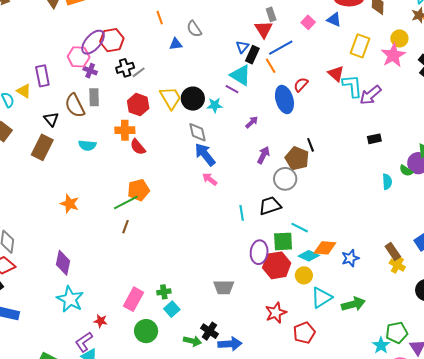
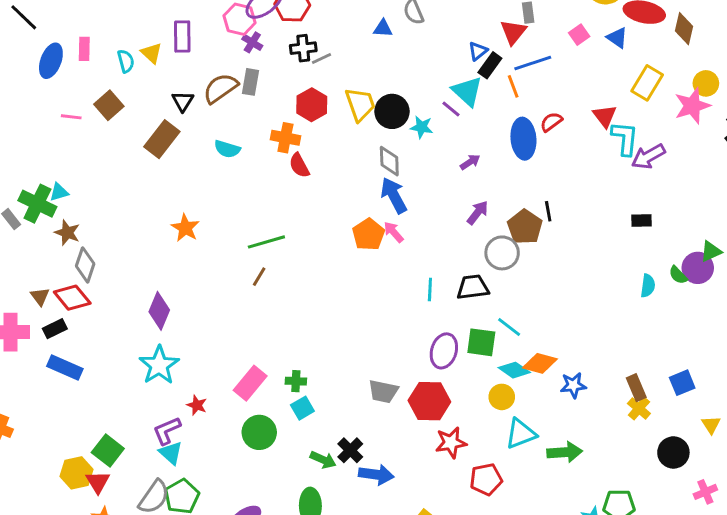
brown semicircle: (75, 106) -> (221, 88), turned 70
orange pentagon: (139, 190) -> (368, 234), moved, turned -30
red hexagon: (277, 265) -> (429, 401), moved

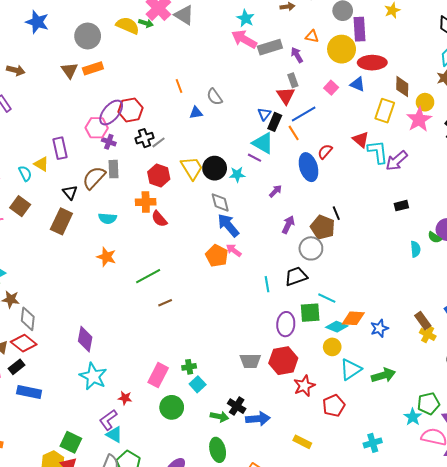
brown diamond: (684, 29) -> (402, 87), moved
orange star: (185, 228) -> (106, 257), moved
brown line: (259, 277) -> (165, 303), moved, turned 48

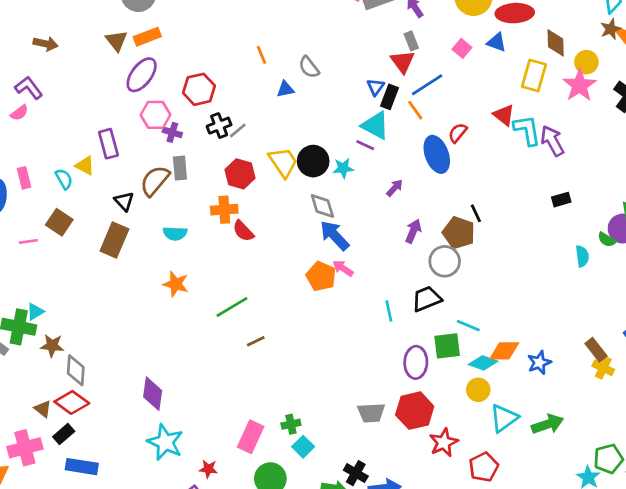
purple ellipse: (111, 112) -> (142, 75), moved
purple arrow: (397, 161) -> (552, 141), turned 105

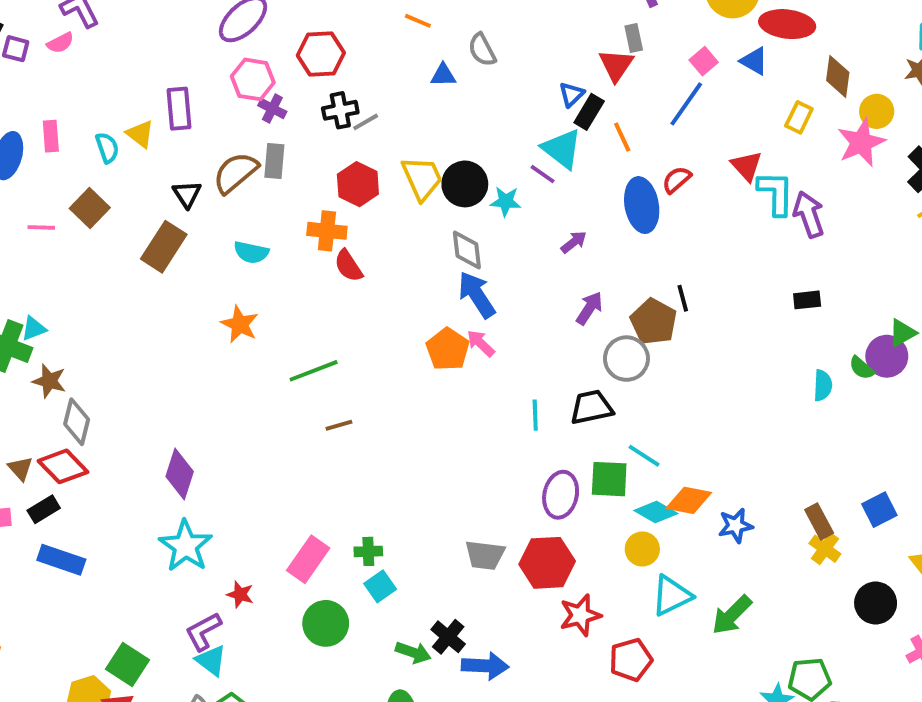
orange line: (262, 55) -> (418, 21), turned -54
yellow rectangle: (534, 76) -> (799, 117), size x0.7
blue line: (427, 85) -> (686, 104), moved, turned -32
green arrow: (547, 424) -> (732, 615), turned 144

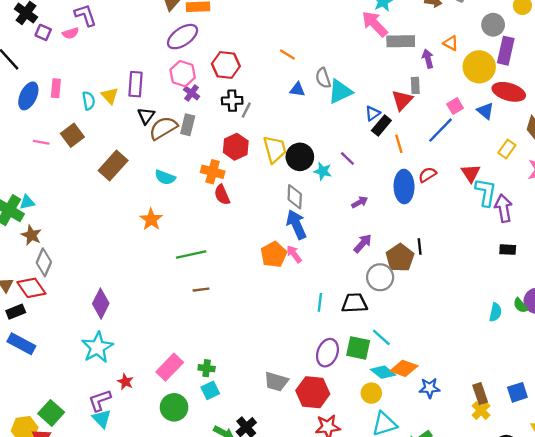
gray line: (366, 122) -> (246, 110), turned -42
cyan triangle: (562, 149) -> (340, 91), moved, turned 48
black triangle: (187, 194) -> (146, 116), moved
black rectangle: (807, 300) -> (508, 250), moved

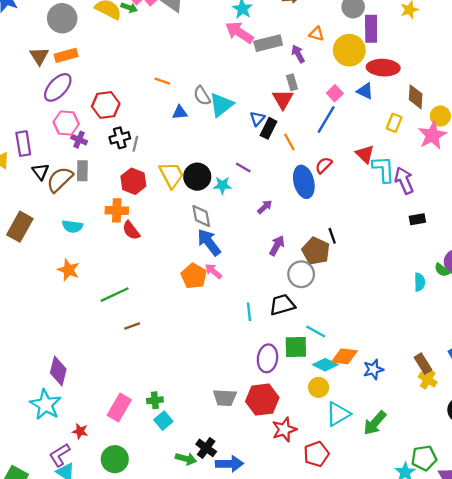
purple diamond: (101, 304) -> (58, 371), moved
green circle: (174, 407) -> (115, 459), moved

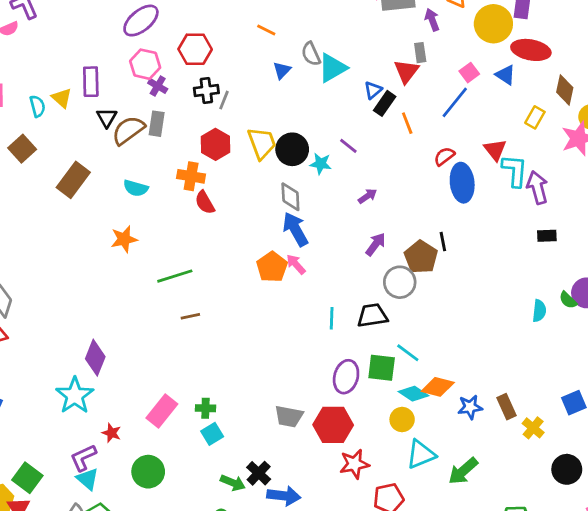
blue triangle: (180, 113) -> (282, 70), turned -49
blue ellipse: (304, 182) -> (462, 183), moved
orange star: (69, 270) -> (124, 239), turned 30
brown rectangle: (423, 364) -> (506, 407), moved

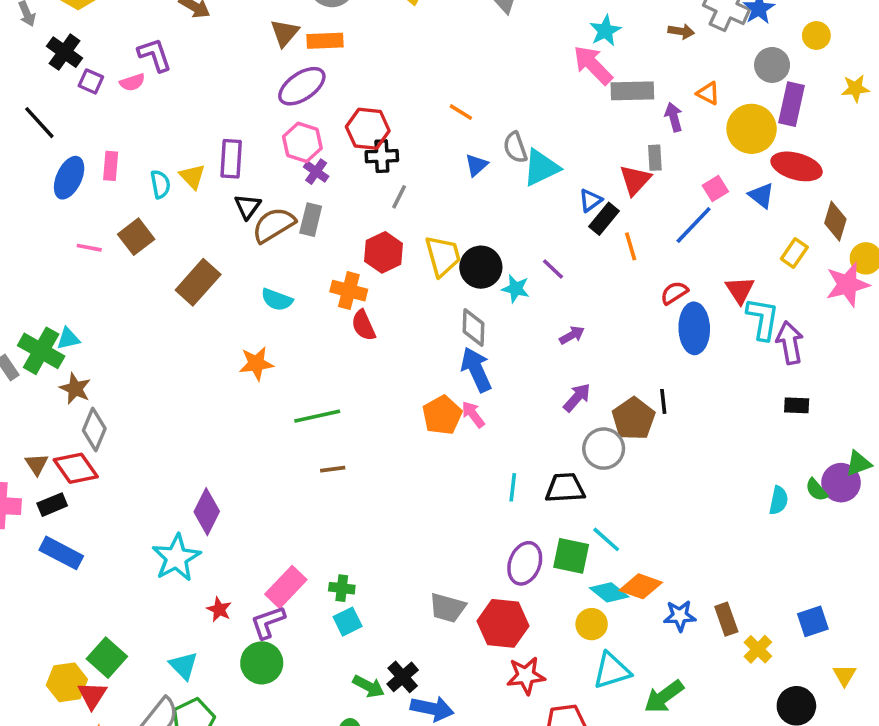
black cross: (206, 91) -> (382, 156), moved
purple L-shape: (83, 458) -> (268, 622), moved

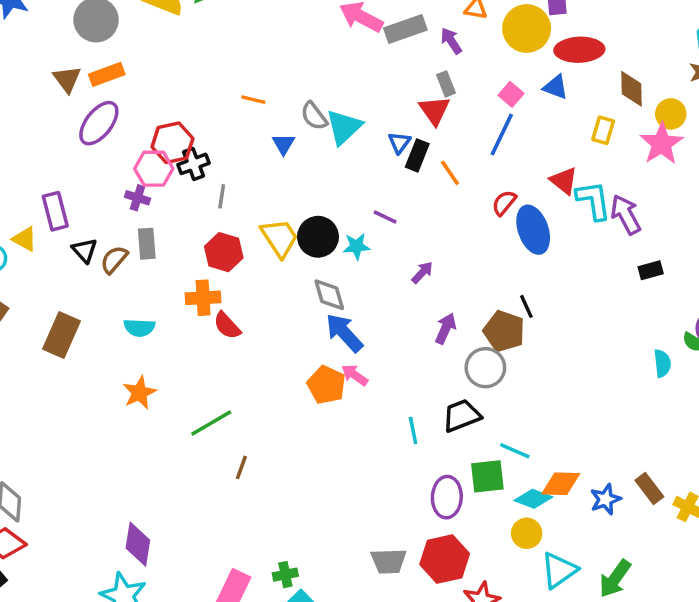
pink hexagon: (302, 142) -> (154, 169), moved
brown semicircle: (274, 225) -> (114, 260), size x0.7
brown line: (333, 469) -> (241, 467), turned -45

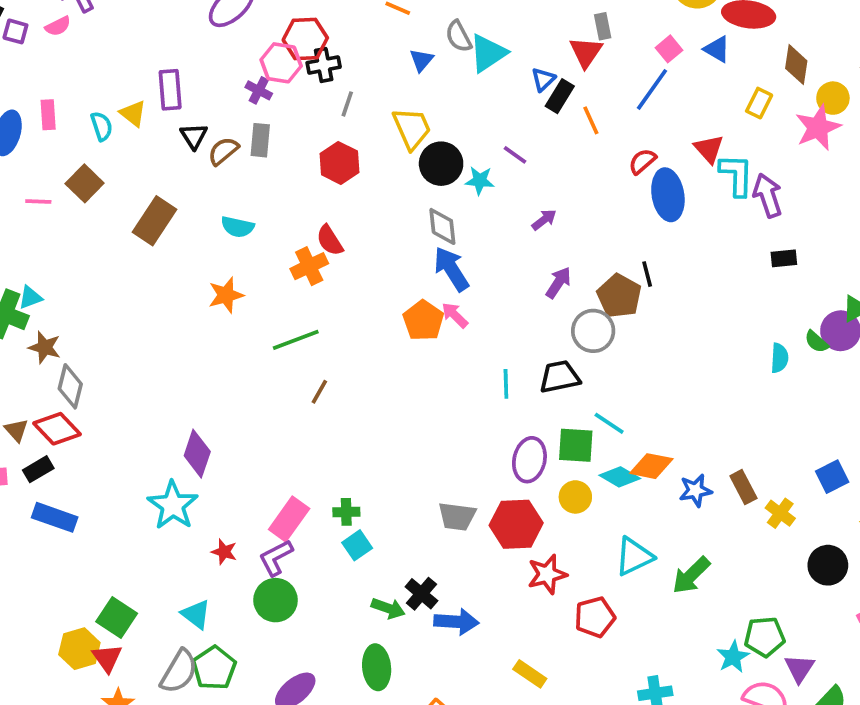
yellow trapezoid: (279, 238) -> (412, 128), moved
orange cross: (203, 298) -> (309, 266), moved, turned -32
yellow circle: (527, 533) -> (575, 497), moved

